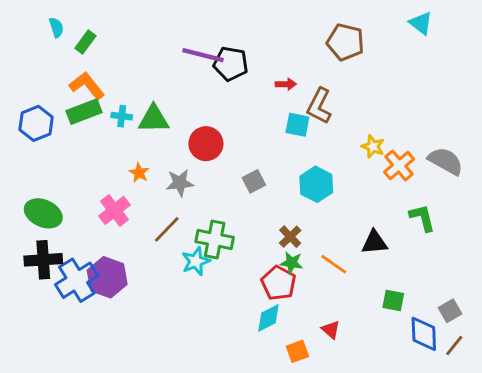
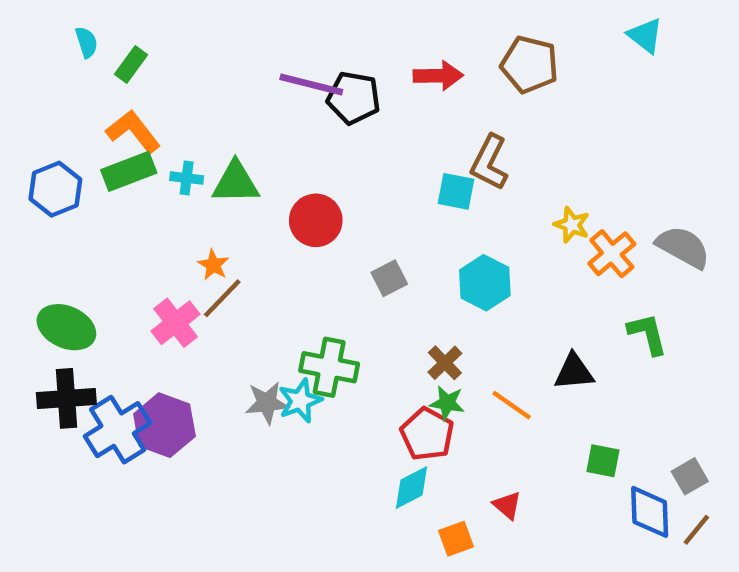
red arrow: (286, 84) -> (438, 76), moved, size x1.5
gray star: (180, 183) -> (267, 403), moved
brown line: (167, 229) -> (222, 298), moved

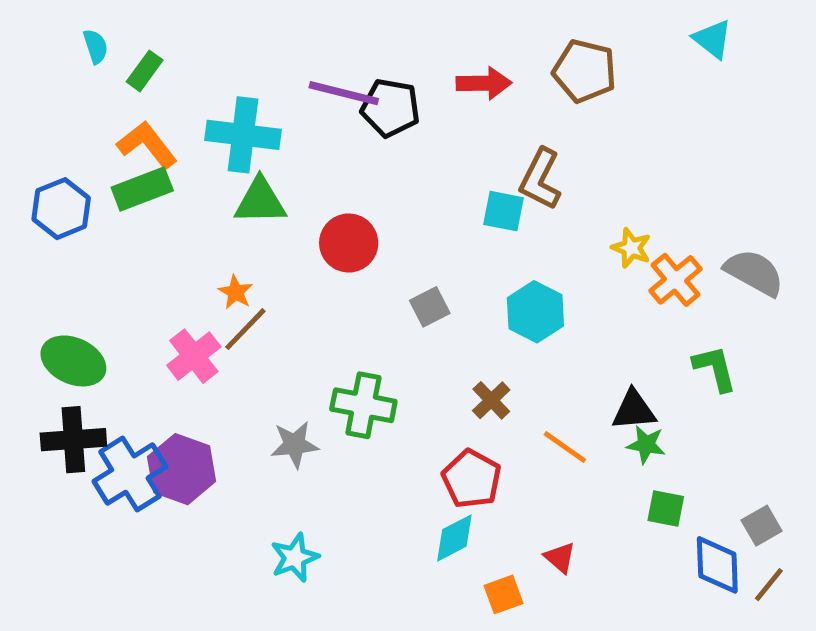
cyan cross: (187, 178) -> (243, 135), moved, size x2.0
cyan star: (300, 401) -> (295, 558), moved
green star: (447, 403) -> (646, 445), moved

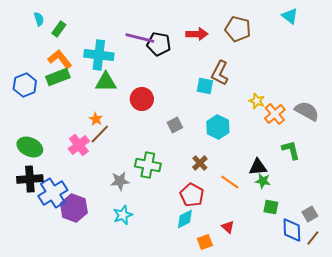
purple hexagon: (182, 469) -> (74, 208), moved
cyan star: (295, 558) -> (123, 215), moved

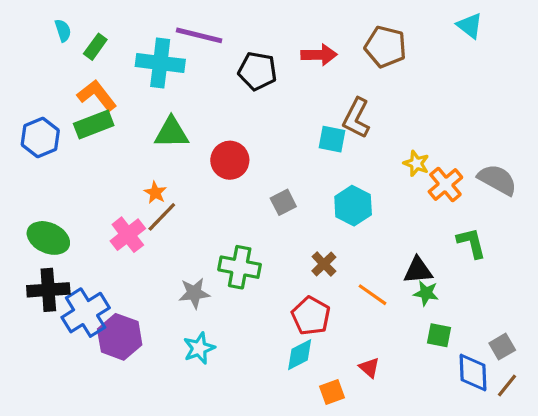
purple line: (140, 38) -> (199, 35), moved
cyan cross: (99, 55) -> (160, 63), moved

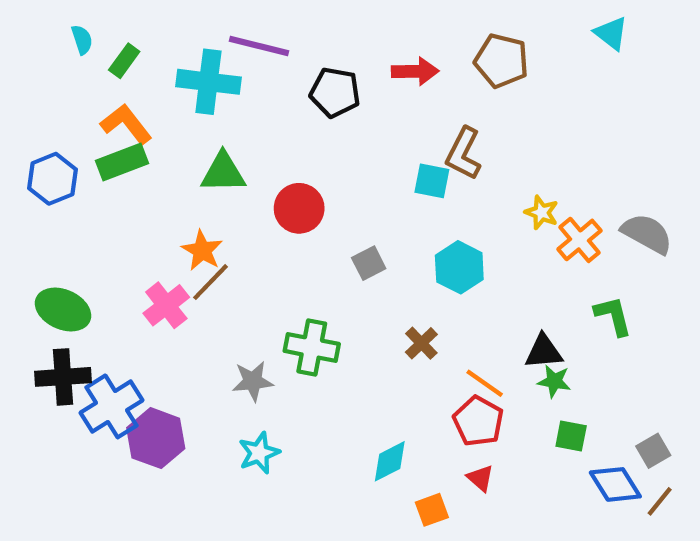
orange star: (155, 193) -> (202, 250), size x1.4
red pentagon: (311, 316) -> (478, 421), moved
blue diamond: (473, 373) -> (615, 484), turned -30

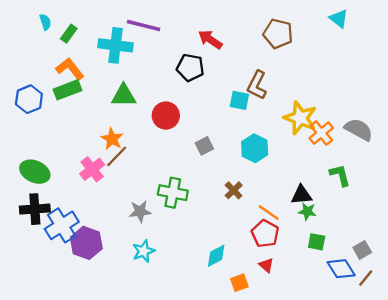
red arrow: (415, 71) -> (210, 40), moved, turned -145
black pentagon: (335, 92) -> (190, 68), moved
yellow star: (542, 213) -> (300, 118), size x1.8

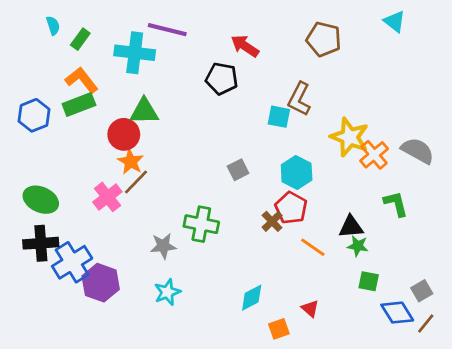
red circle: (166, 116) -> (124, 134), moved
red pentagon: (265, 234) -> (291, 208), moved

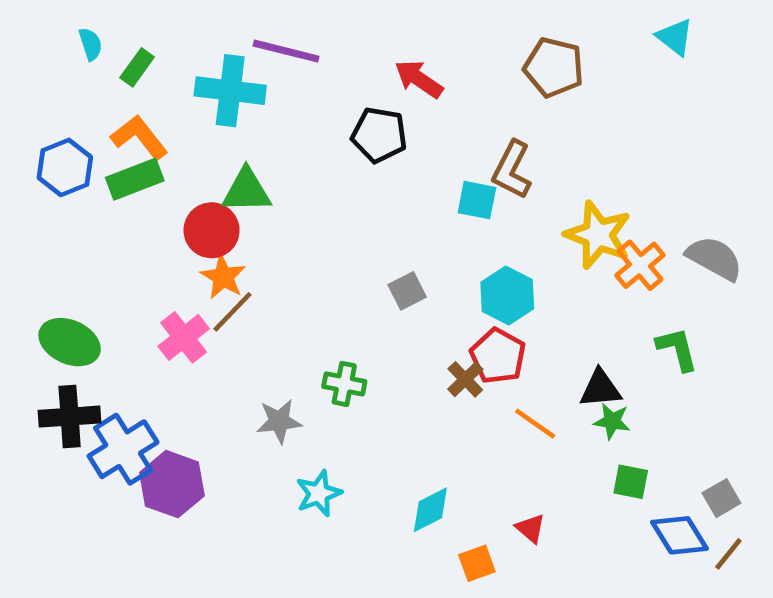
blue hexagon: (34, 115) -> (65, 167), moved
green cross: (201, 224) -> (344, 384), size x0.7
cyan star: (167, 292) -> (319, 493), moved

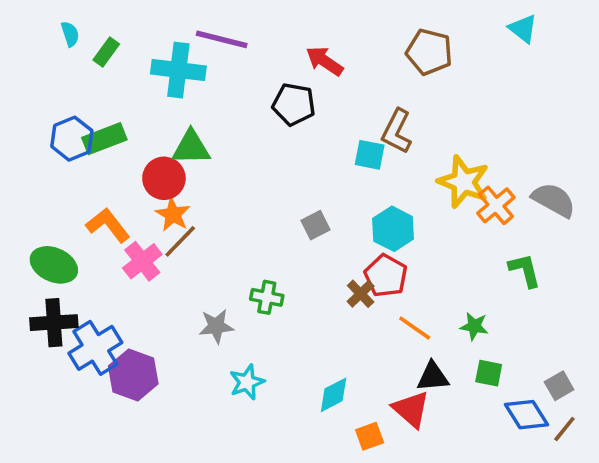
orange L-shape: (139, 137) -> (108, 225), moved
blue hexagon: (65, 167) -> (72, 139), moved
black triangle: (600, 389) -> (433, 377), moved
red triangle: (531, 528) -> (411, 409), size x1.6

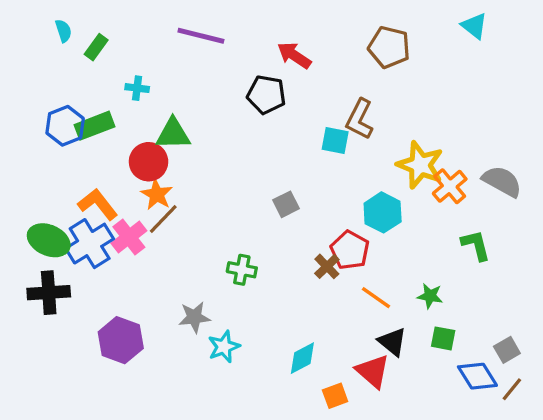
cyan cross: (178, 70) -> (137, 88), moved, size x0.5
cyan hexagon: (393, 229) -> (383, 212), moved
gray star: (216, 326) -> (194, 317), moved
blue cross: (95, 348) -> (90, 244), moved
black triangle: (433, 377) -> (392, 342), turned 44

